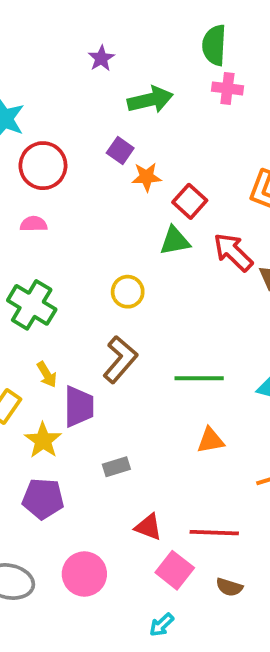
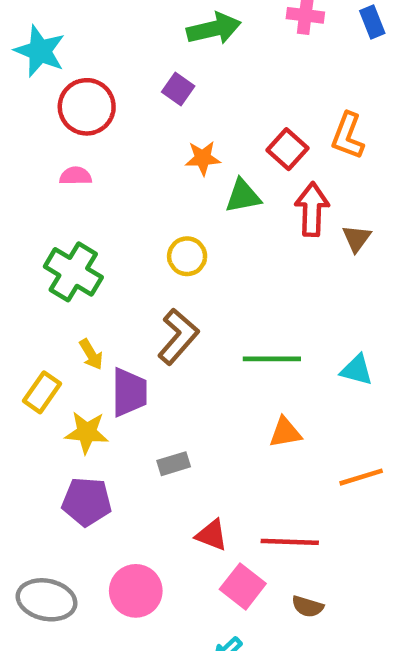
orange star: (146, 177) -> (203, 158), moved
red square: (190, 201) -> (287, 149), moved
red arrow: (233, 252) -> (312, 209), turned 48
yellow star: (43, 440) -> (87, 432), turned -30

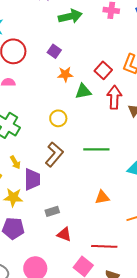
purple square: (178, 89) -> (54, 51), moved
green line: (272, 359) -> (96, 149), moved
red triangle: (212, 535) -> (64, 234), moved

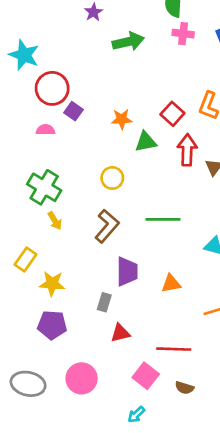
purple square: (54, 51) -> (74, 111), moved
yellow arrow: (15, 162) -> (55, 221), moved
purple trapezoid: (32, 179) -> (127, 272), moved
gray rectangle: (52, 211) -> (104, 302), turned -56
red triangle: (64, 234) -> (120, 333), turned -35

